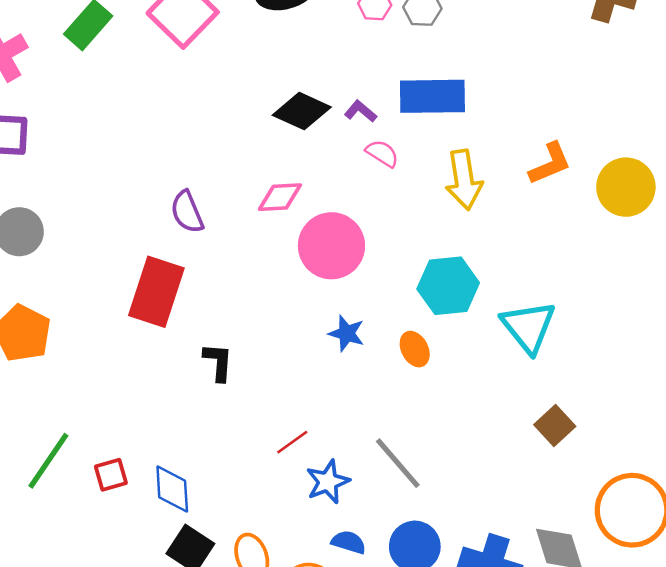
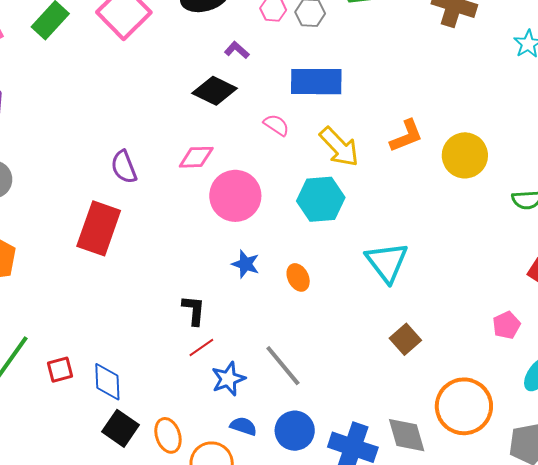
purple L-shape: (361, 111) -> (237, 50), moved
yellow arrow: (464, 180) -> (339, 147), turned -36
cyan hexagon: (448, 286) -> (321, 199), moved
black L-shape: (218, 362) -> (194, 310), moved

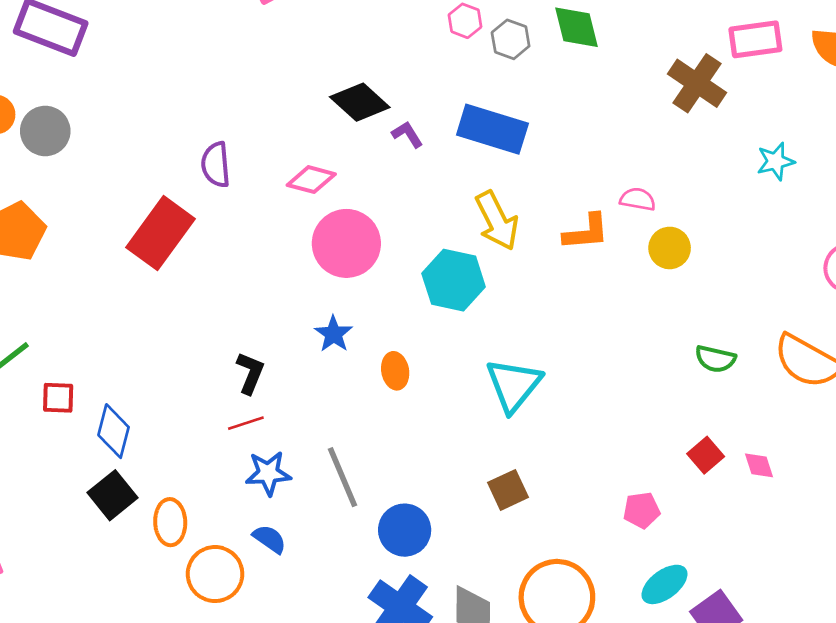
purple L-shape: (237, 50) -> (407, 134), moved
pink semicircle: (276, 125) -> (638, 199), moved, turned -40
yellow circle: (465, 155) -> (670, 248), moved, size x0.7
blue circle: (295, 431) -> (405, 530), moved

